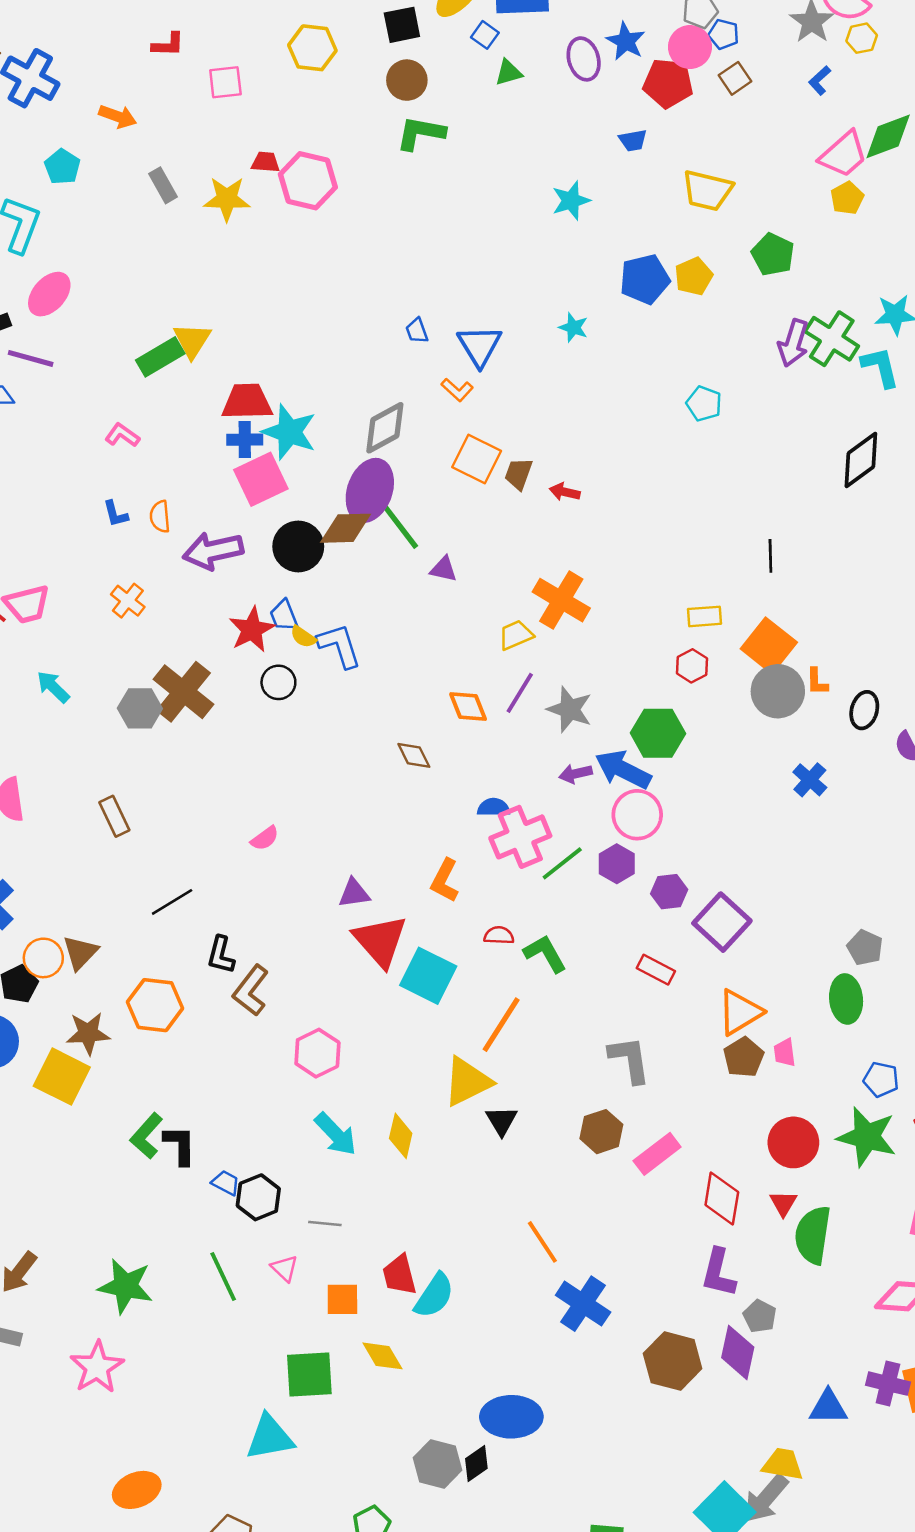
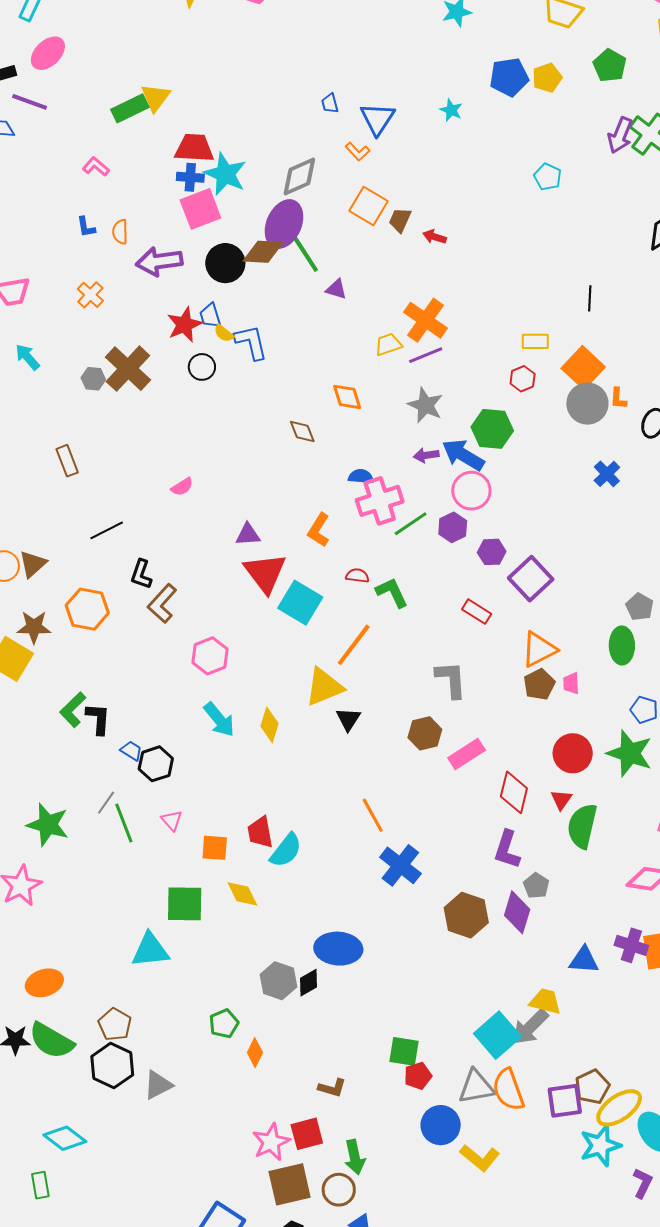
purple line: (520, 693) -> (426, 355), moved, turned 32
gray hexagon: (140, 708) -> (93, 379), size x0.7
gray line: (325, 1224) -> (106, 803), moved, turned -65

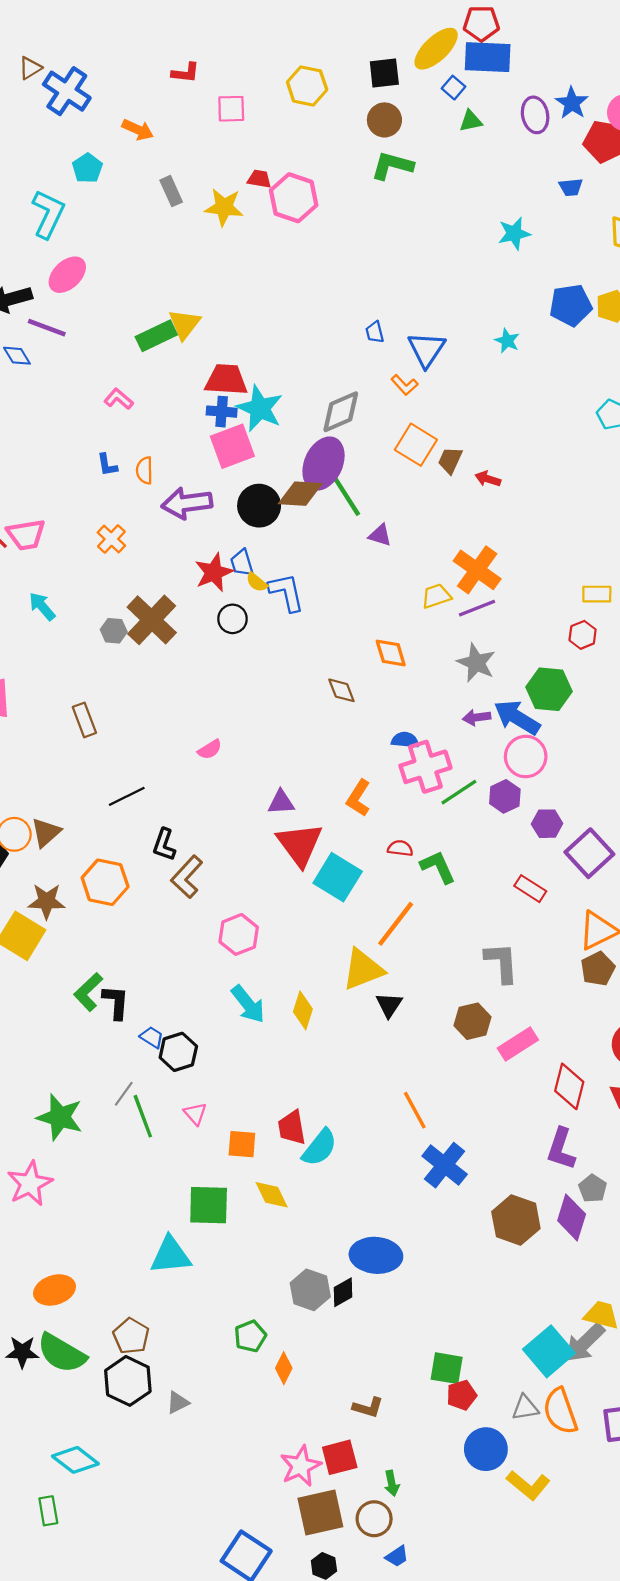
gray triangle: (158, 1085) -> (178, 1403), size x0.7
gray triangle: (476, 1087) -> (525, 1408), size x0.7
green arrow: (355, 1157) -> (392, 1483), size x0.7

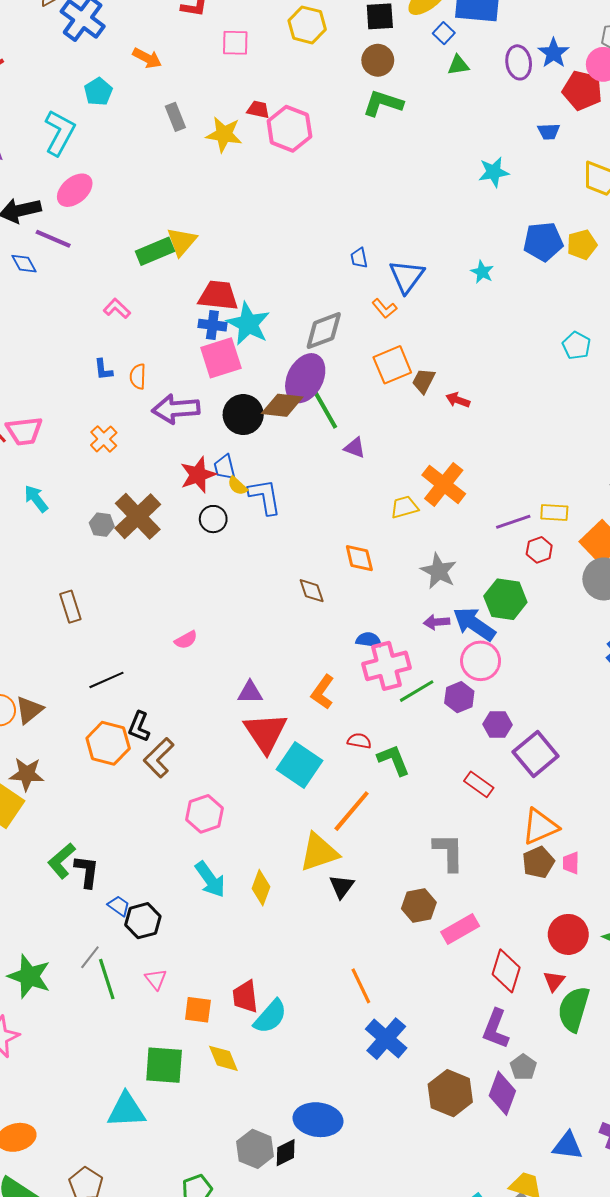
orange square: (416, 445) -> (392, 365), turned 33
purple line: (477, 608) -> (513, 522), moved
orange hexagon: (105, 882) -> (108, 743), moved

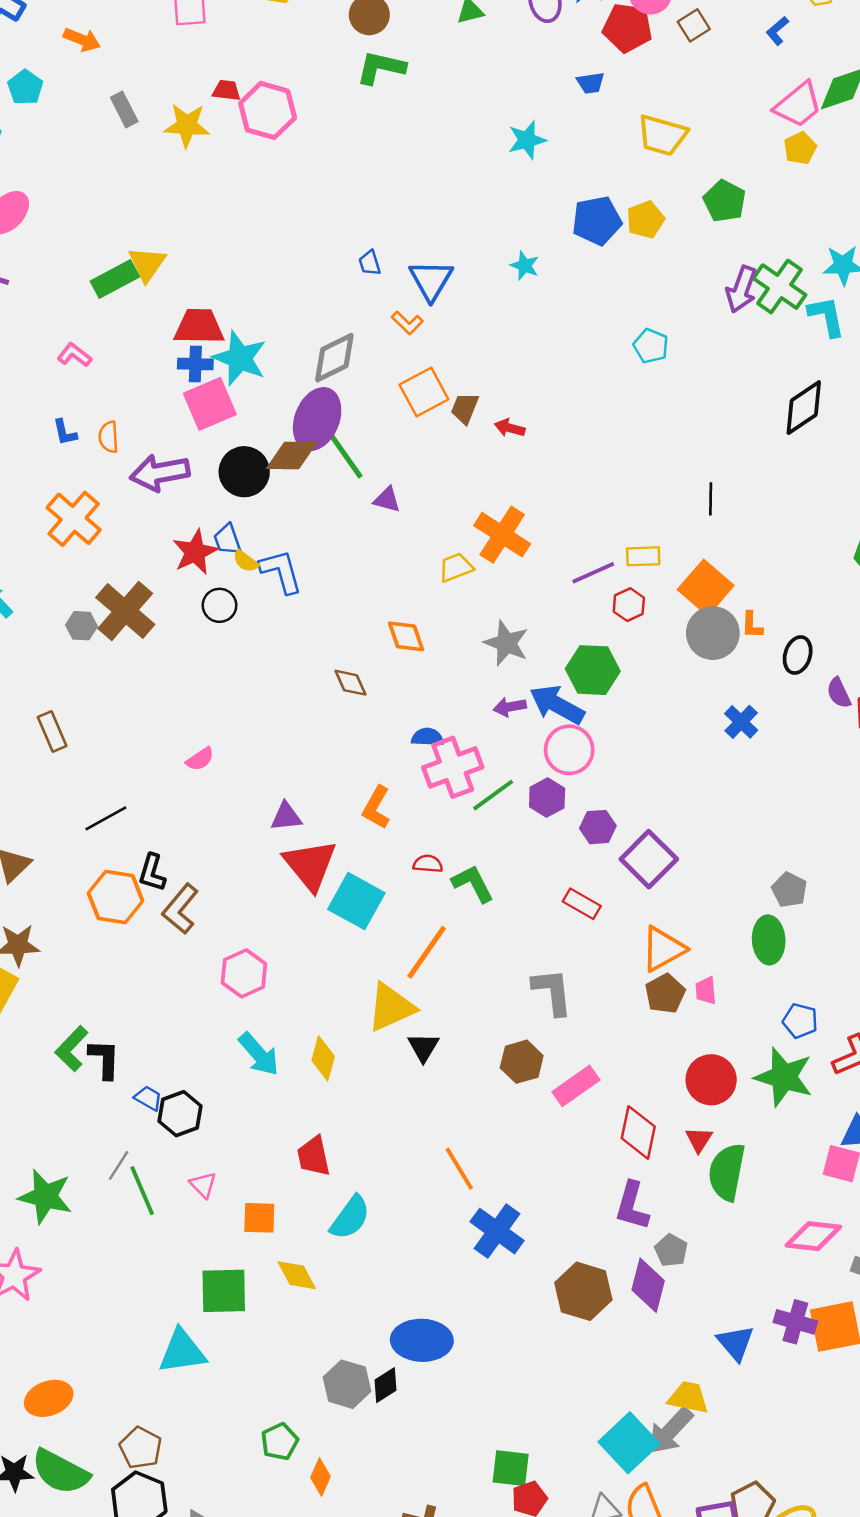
orange cross: (104, 439) -> (74, 519), size x1.6
red trapezoid: (245, 997) -> (314, 1156), moved
blue triangle: (568, 1146) -> (736, 1343), turned 48

